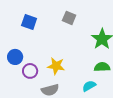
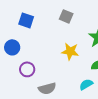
blue circle: (15, 57) -> (12, 47), moved
yellow star: (56, 66) -> (70, 51), moved

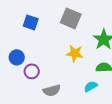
gray square: (66, 16) -> (71, 18), size x1.5
blue circle: (12, 47) -> (17, 57), moved

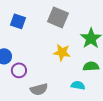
cyan semicircle: (91, 86) -> (78, 85), turned 40

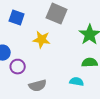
yellow star: (62, 52) -> (42, 40), moved

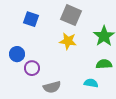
yellow star: (42, 40) -> (68, 41), moved

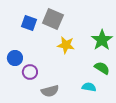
gray square: (71, 15) -> (53, 19), moved
green semicircle: (104, 64) -> (102, 68), turned 35

